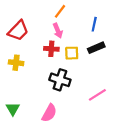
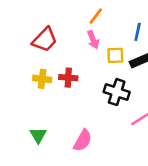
red cross: (51, 49) -> (68, 78), moved
yellow square: (72, 53) -> (115, 55), moved
black cross: (60, 80) -> (117, 92), moved

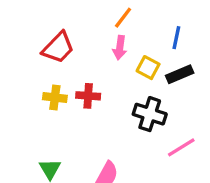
pink arrow: (93, 40) -> (120, 48), turned 30
yellow square: (115, 55) -> (148, 68), turned 30

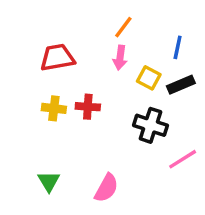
red trapezoid: (58, 48) -> (57, 58), turned -144

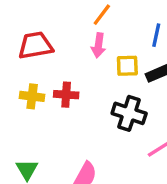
yellow square: (149, 78) -> (127, 66), turned -30

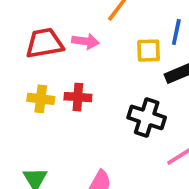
pink arrow: (98, 45) -> (85, 41), moved, turned -90
yellow square: (127, 66) -> (148, 51), moved

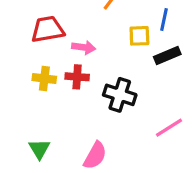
pink arrow: (85, 41) -> (84, 47), moved
black cross: (147, 117) -> (120, 95), moved

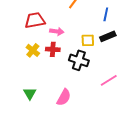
yellow square: (139, 36) -> (88, 40), moved
yellow cross: (44, 78) -> (33, 50), turned 32

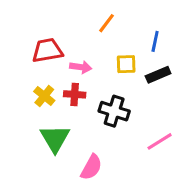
yellow square: (88, 40) -> (126, 64), moved
green triangle: (30, 93) -> (55, 138), moved, size x1.5

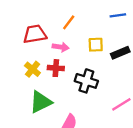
orange line: (107, 23) -> (69, 22), moved
blue line: (155, 41) -> (118, 15), moved, turned 70
green triangle: (55, 138) -> (41, 102), turned 35

